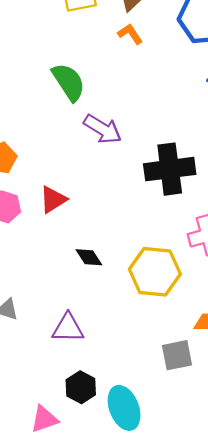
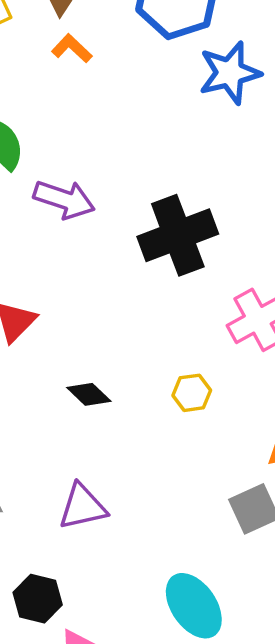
yellow hexagon: (155, 272) -> (192, 393), size x0.5
black hexagon: (81, 387) -> (38, 599), moved

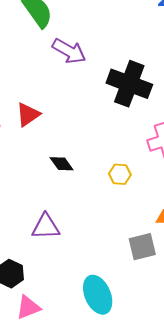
black cross: (178, 235) -> (129, 84), turned 30

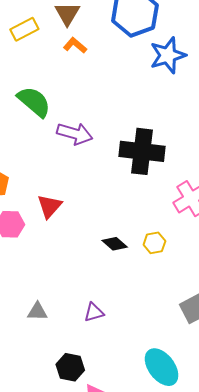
black diamond: (62, 164) -> (115, 244), moved
purple triangle: (46, 227) -> (94, 312), size x0.7

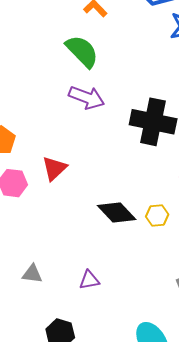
green semicircle: (34, 102) -> (82, 51), moved
black diamond: (115, 244) -> (117, 213), size x1.5

